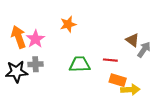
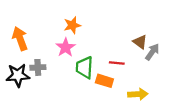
pink star: (35, 39) -> (66, 47), moved
green trapezoid: (80, 64) -> (84, 67), turned -85
orange rectangle: (118, 80) -> (104, 81), moved

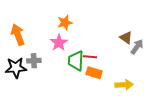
red line: (117, 63) -> (90, 57), moved

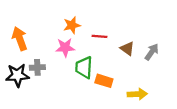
brown triangle: (126, 38) -> (127, 49), moved
pink star: (59, 43) -> (65, 47), turned 30
red line: (90, 57) -> (100, 36), moved

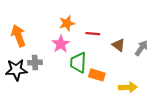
pink star: (65, 47) -> (61, 44), turned -30

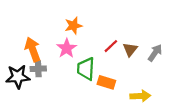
red line: (93, 34) -> (111, 46), moved, turned -48
orange arrow: (18, 36) -> (33, 49), moved
brown triangle: (119, 45) -> (130, 49), turned 32

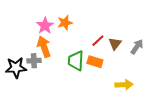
pink star: (67, 48) -> (45, 26), moved
orange arrow: (33, 49) -> (44, 47), moved
orange rectangle: (106, 82) -> (95, 62), moved

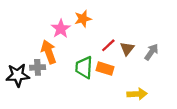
orange star: (65, 23) -> (83, 19), moved
pink star: (45, 26) -> (61, 29), moved

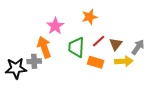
orange star: (83, 19) -> (90, 17), moved
green trapezoid: (84, 67) -> (76, 47), moved
yellow arrow: (137, 94) -> (124, 61), moved

